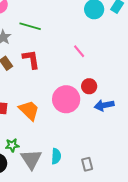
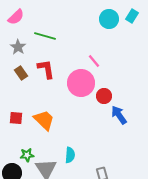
pink circle: (66, 99) -> (81, 83), moved
blue arrow: (104, 105) -> (119, 115), turned 66
cyan semicircle: (56, 156) -> (70, 155), moved

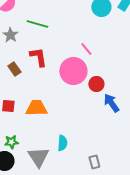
brown rectangle: (21, 73) -> (14, 69), moved
orange trapezoid: (44, 120) -> (36, 108), turned -45
green star: (27, 155) -> (11, 142), moved

